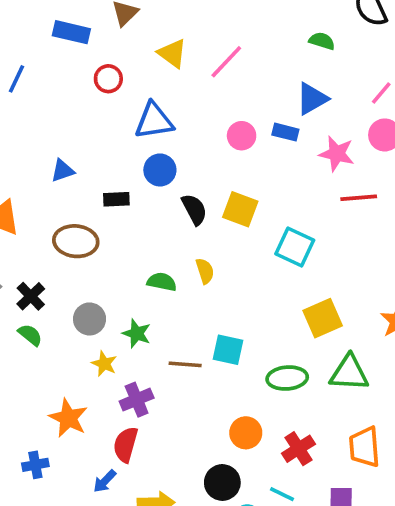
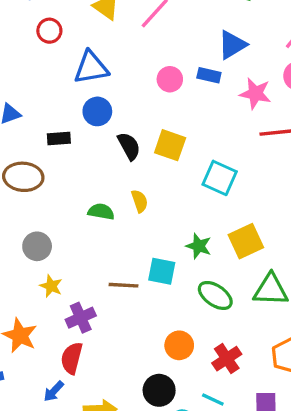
green star: (137, 333) -> (199, 246), moved
green ellipse: (287, 378) -> (215, 295), turned 40

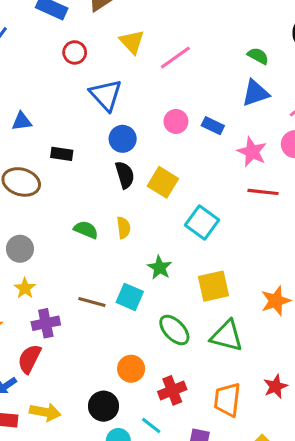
blue triangle: (232, 45) -> (255, 93), moved
blue triangle: (91, 68) -> (106, 95), turned 45
blue circle: (97, 111) -> (123, 139), moved
green star: (199, 246) -> (160, 268), moved

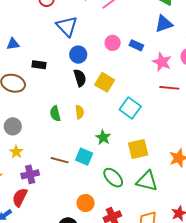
green semicircle: (86, 230) -> (55, 114), turned -126

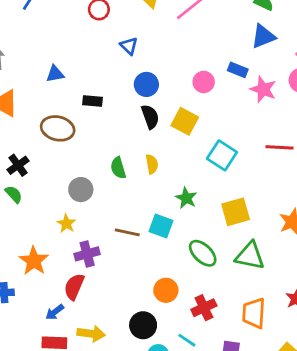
blue triangle: (67, 26) -> (129, 46), size x0.6
pink circle: (113, 43) -> (204, 82), moved
blue rectangle: (136, 45) -> (238, 70), moved
red line: (169, 88) -> (279, 147), moved
gray circle: (13, 126) -> (81, 190), moved

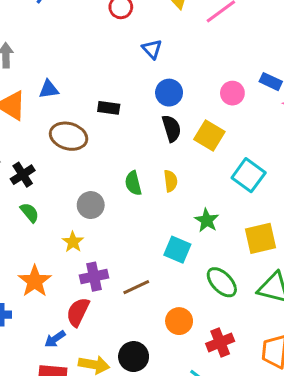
blue triangle: (55, 74) -> (49, 89), moved
green semicircle: (14, 194) -> (30, 213), moved
brown line: (127, 232) -> (136, 287), moved, turned -40
black circle: (143, 325) -> (134, 357), moved

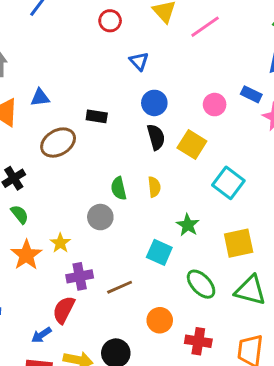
brown ellipse: (69, 136) -> (58, 143), turned -48
gray circle: (91, 205) -> (100, 217), moved
orange star: (35, 281) -> (26, 255), moved
red cross: (220, 342) -> (198, 341), turned 30

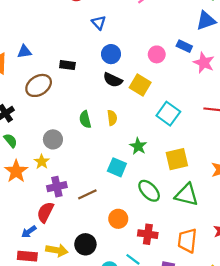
black semicircle: (156, 137) -> (113, 80), turned 132
gray circle: (100, 217) -> (53, 139), moved

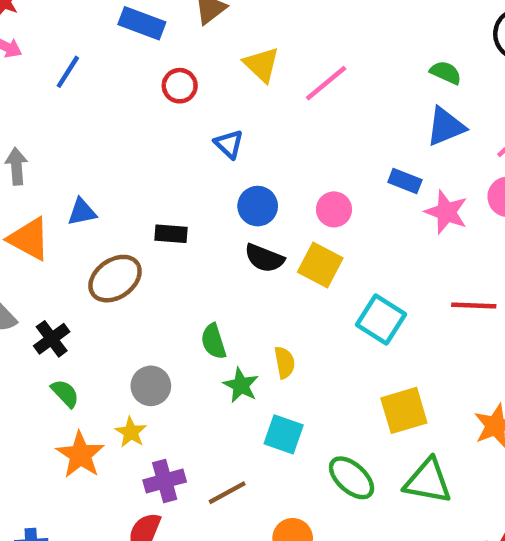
pink circle: (157, 54) -> (334, 209), moved
yellow semicircle: (112, 118) -> (285, 362), moved
green star: (138, 146) -> (241, 385), moved

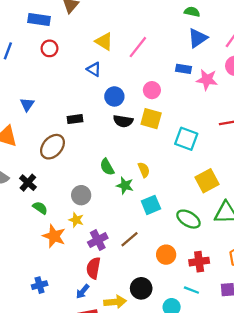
yellow triangle: (262, 65) -> (104, 41), moved
pink line: (326, 83) -> (138, 47), moved
red circle: (180, 86) -> (49, 48), moved
blue triangle: (82, 212) -> (27, 104), moved, turned -32
cyan square: (284, 434) -> (151, 205), turned -30

